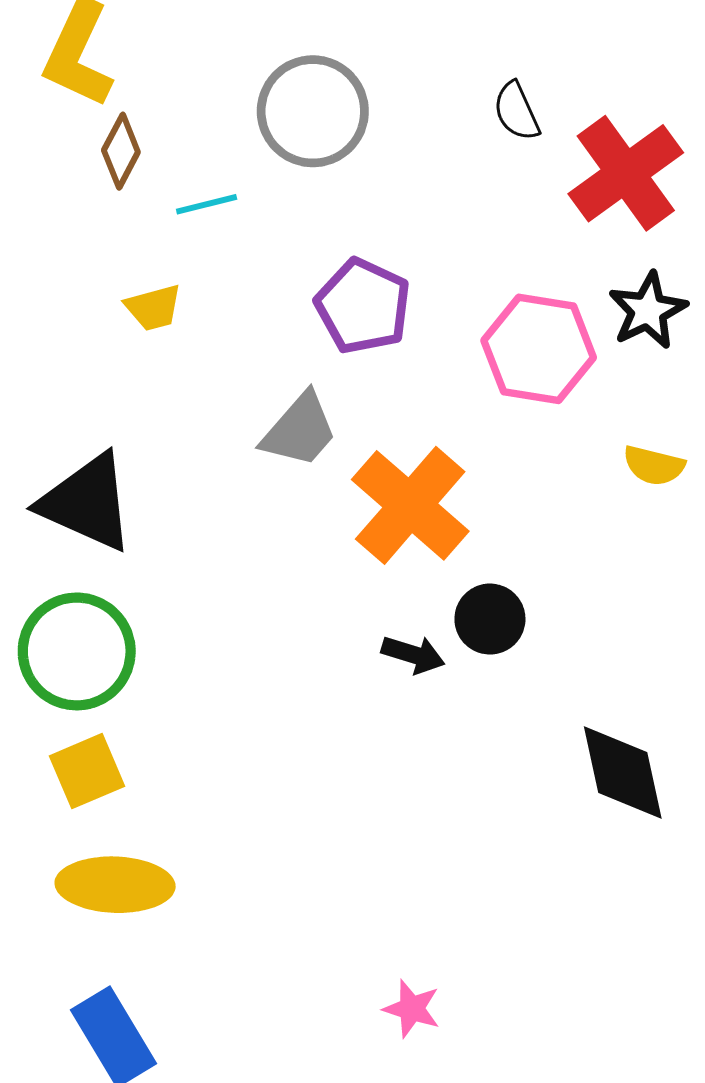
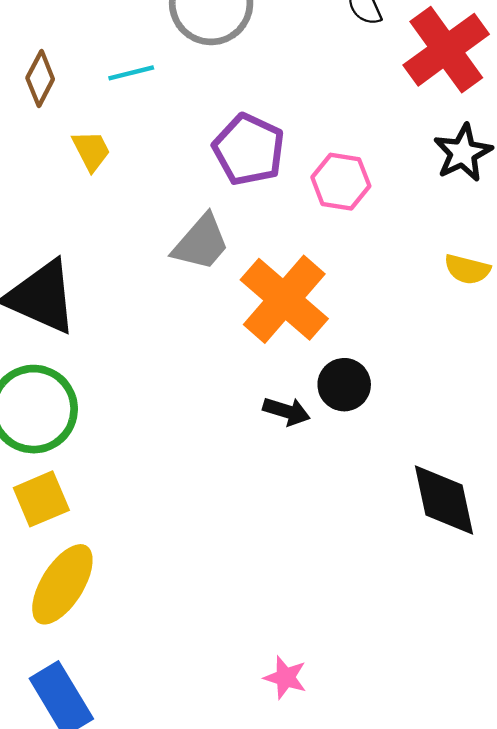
brown diamond: (121, 151) -> (40, 78), moved
yellow trapezoid: (153, 308) -> (91, 151), turned -102
pink hexagon: (539, 349) -> (341, 182), moved, size x0.7
yellow ellipse: (115, 885) -> (62, 584), turned -60

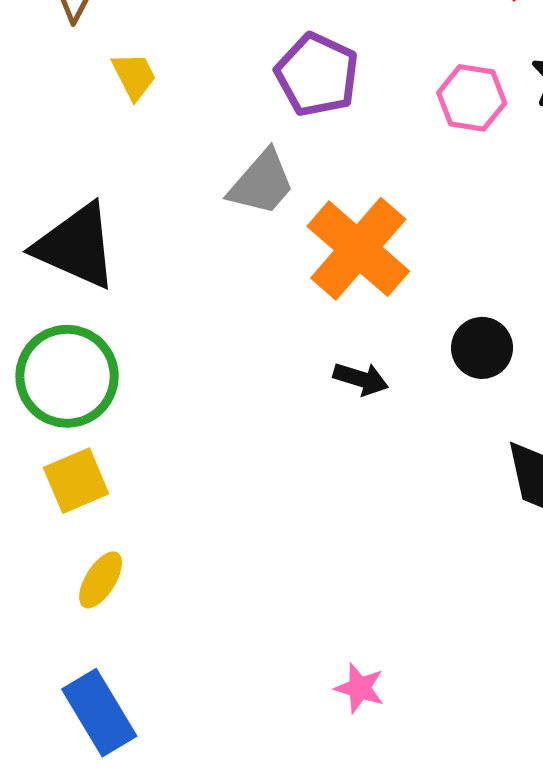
pink hexagon: (341, 182) -> (472, 98), moved
black circle: (344, 385) -> (482, 348), moved
yellow ellipse: (62, 584) -> (101, 580), size x0.6

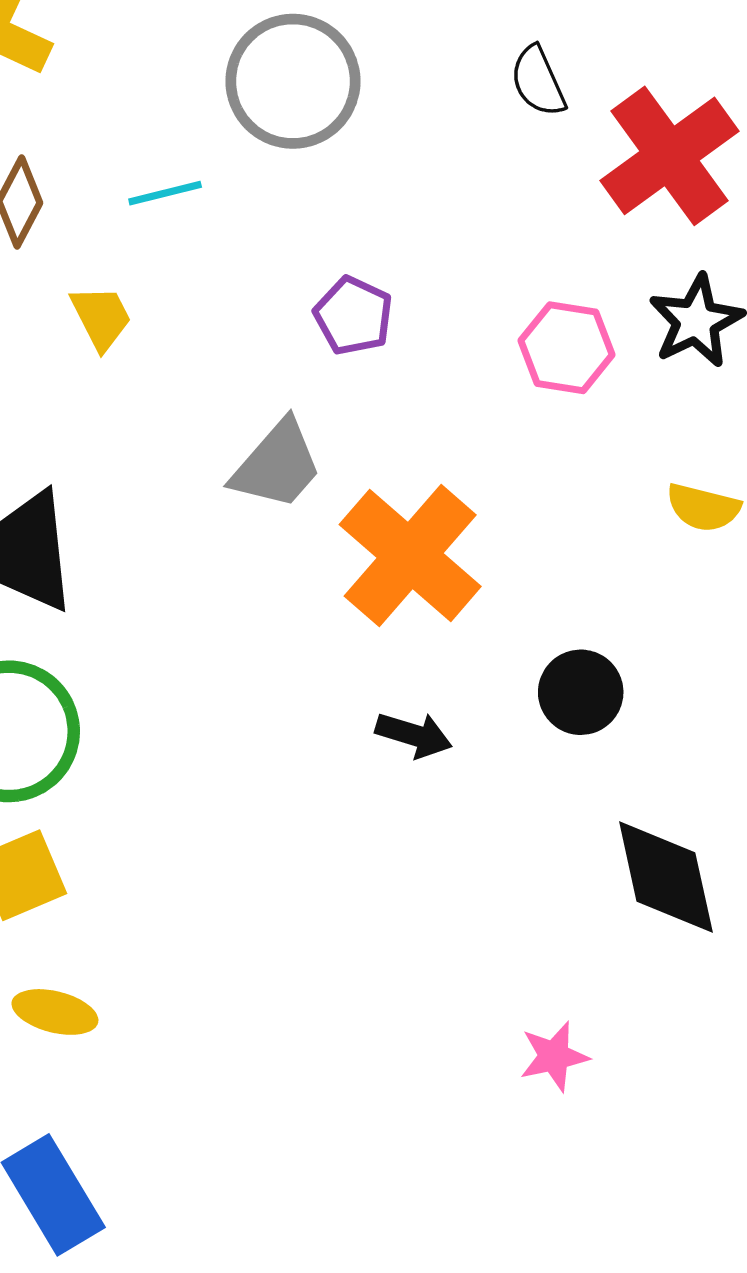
purple pentagon: (317, 75) -> (353, 316), size x0.7
yellow ellipse: (101, 580) -> (55, 1012), turned 72
pink star: (360, 688) -> (554, 1056), moved, turned -30

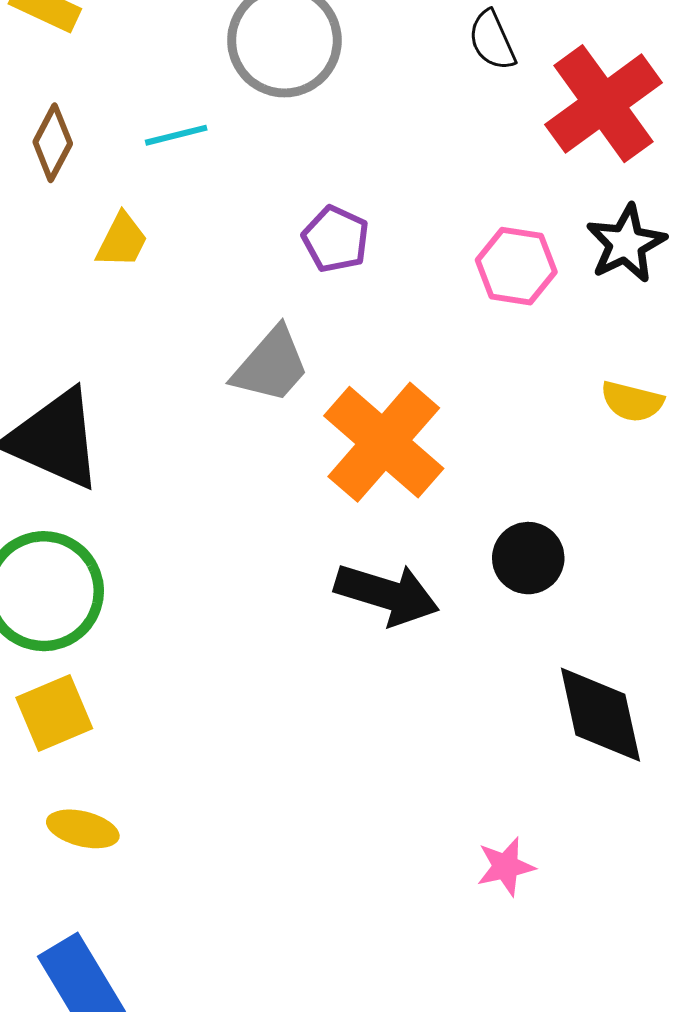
yellow trapezoid: (101, 317) -> (122, 241), turned 54
black arrow: (414, 735) -> (387, 594), size x1.6

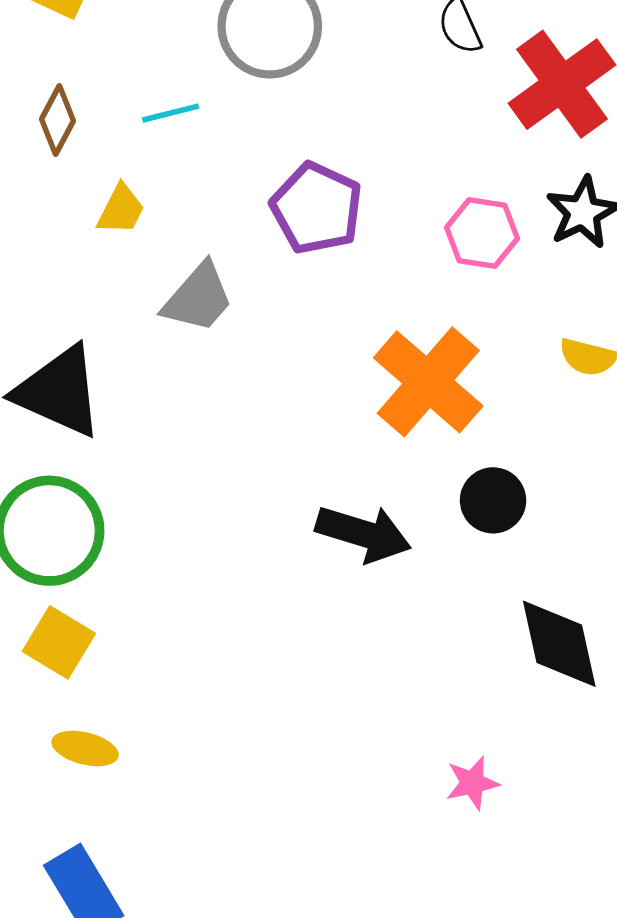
purple pentagon: (336, 239) -> (317, 208), size x1.5
gray trapezoid: (271, 365) -> (198, 298), moved
orange cross: (384, 442) -> (428, 382), moved
yellow square: (54, 713) -> (59, 642), turned -36

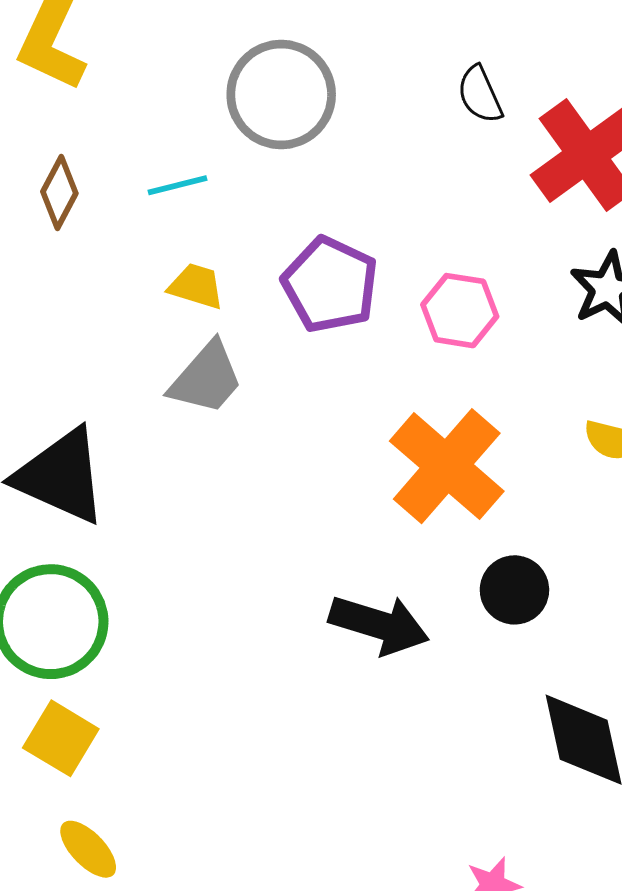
yellow trapezoid: (121, 210) -> (196, 286), moved, turned -100
pink hexagon: (482, 233) -> (460, 311), moved
yellow ellipse: (85, 748) -> (88, 849), turned 32

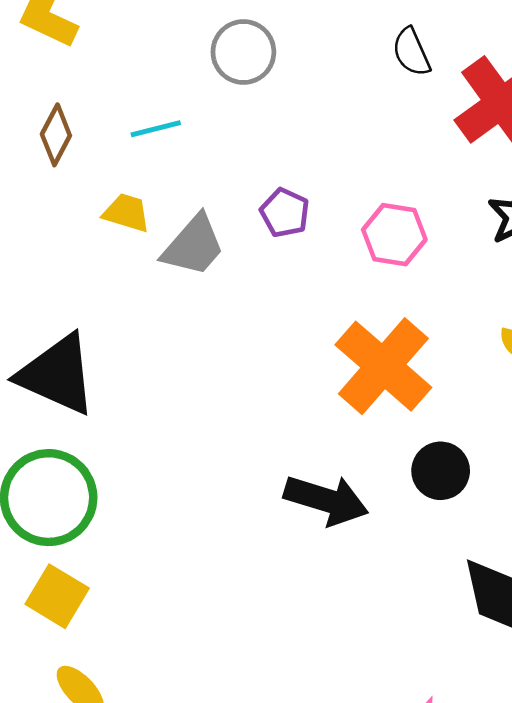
gray circle: (281, 95) -> (243, 52), size x0.7
purple pentagon: (330, 285) -> (285, 213), size x0.6
yellow trapezoid: (196, 286) -> (127, 213), moved
gray trapezoid: (206, 378) -> (193, 246), moved

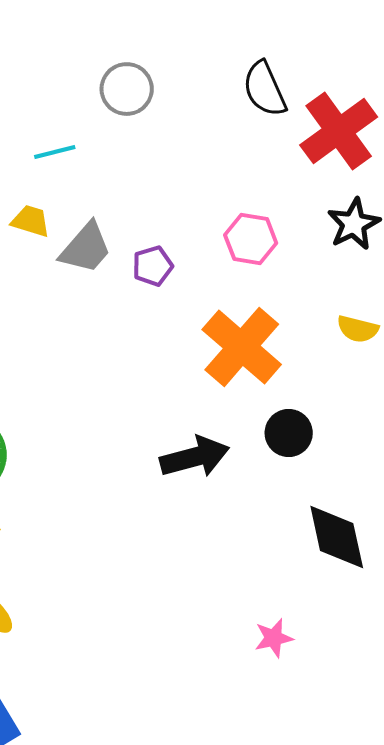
black semicircle: (411, 52) -> (265, 89), size x1.4
purple pentagon: (285, 213) -> (153, 266), moved, turned 30
black arrow: (326, 500) -> (195, 457), turned -32

